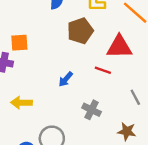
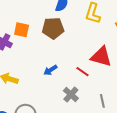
brown pentagon: (80, 31) -> (53, 28), moved
gray cross: (92, 110) -> (71, 95), moved

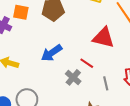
blue arrow: (50, 70) -> (52, 53), size x1.5
red line: (82, 72) -> (87, 63), moved

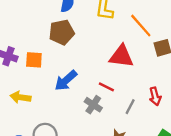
orange square: (21, 12) -> (34, 60), moved
gray line: (106, 83) -> (130, 107), turned 48

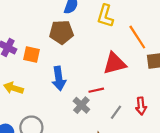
red triangle: (121, 56) -> (115, 63), turned -30
blue arrow: (66, 80) -> (59, 78), turned -65
red line: (106, 87) -> (96, 90), turned -48

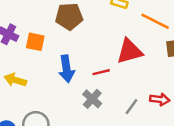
orange line: (137, 37) -> (155, 21), turned -30
red line: (96, 90) -> (101, 72), moved
red arrow: (141, 106) -> (160, 99), turned -77

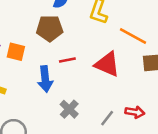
red triangle: (130, 51) -> (107, 64), turned 36
red line: (101, 72) -> (67, 60), moved

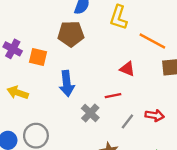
red line: (67, 60) -> (113, 96), moved
red triangle: (107, 64) -> (127, 69), size x0.6

